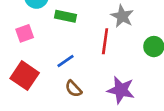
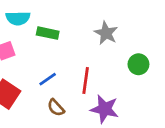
red line: (105, 41) -> (86, 81), moved

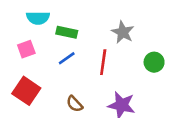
blue line: (48, 79) -> (67, 58), moved
red line: (86, 81) -> (103, 62), moved

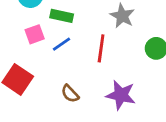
pink square: (26, 49) -> (35, 34), moved

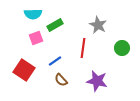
green rectangle: (62, 16) -> (55, 25), turned -42
blue line: (62, 44) -> (55, 61), moved

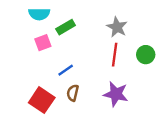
red line: (83, 48) -> (115, 55), moved
red square: (24, 70) -> (42, 100), moved
brown semicircle: (61, 80) -> (73, 93), turned 56

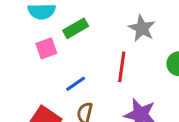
red line: (115, 55) -> (122, 67), moved

